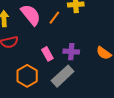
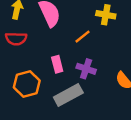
orange line: (54, 18) -> (82, 37), moved

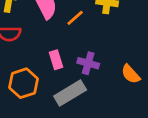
orange line: (82, 37) -> (75, 18), moved

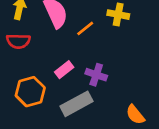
pink rectangle: (56, 60) -> (64, 70), turned 66
orange semicircle: (131, 74) -> (135, 115), moved

